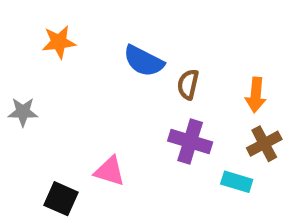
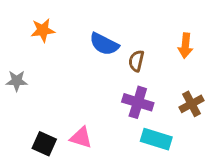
orange arrow: (256, 95) -> (185, 46), moved
pink triangle: (110, 171) -> (81, 138), moved
cyan rectangle: (237, 182) -> (156, 139), moved, size x1.4

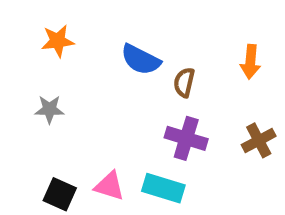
gray star: (17, 81) -> (49, 109), moved
cyan rectangle: (156, 139) -> (163, 188), moved

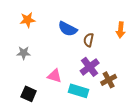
purple cross: (186, 138) -> (90, 67), turned 36
brown cross: (259, 140) -> (109, 80), moved
pink triangle: (110, 186) -> (55, 76), moved

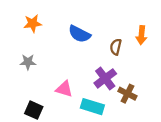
brown semicircle: (89, 40) -> (116, 47), moved
brown cross: (109, 80) -> (127, 94), turned -35

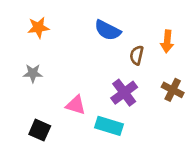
blue semicircle: (79, 34) -> (108, 30), moved
brown cross: (127, 94) -> (173, 90), moved

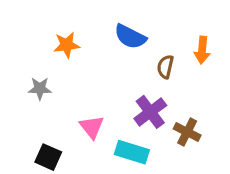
orange star: (38, 28) -> (67, 45), moved
brown cross: (173, 90) -> (187, 132), moved
pink triangle: (76, 105) -> (92, 127), turned 35

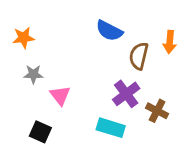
orange star: (67, 45) -> (24, 38), moved
brown semicircle: (165, 67) -> (139, 56), size x1.4
pink triangle: (92, 127) -> (60, 95), moved

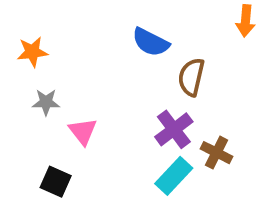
orange arrow: (170, 42) -> (246, 21), moved
cyan rectangle: (111, 128) -> (174, 176), moved, turned -64

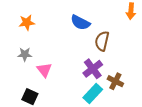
orange star: (32, 52) -> (27, 22), moved

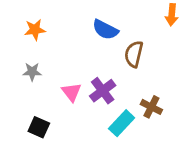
purple cross: (93, 69) -> (103, 91), moved
pink triangle: (44, 70) -> (71, 92), moved

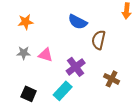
pink triangle: (71, 92) -> (46, 55), moved, turned -35
cyan rectangle: (122, 123) -> (63, 91), moved

